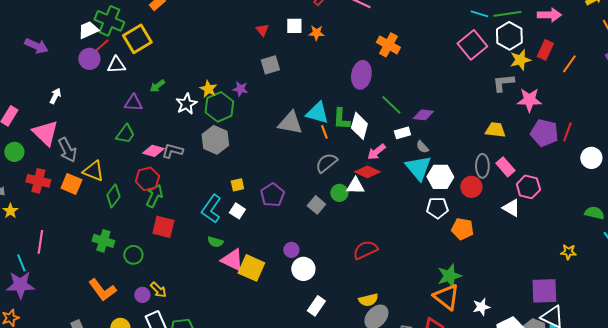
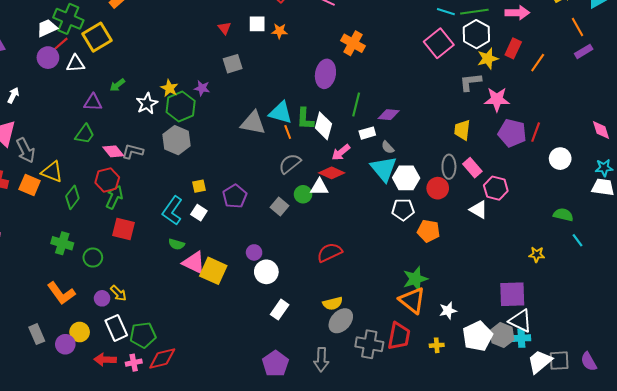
green line: (391, 105) -> (356, 104), turned 60
yellow trapezoid: (495, 130) -> (462, 130), turned -90
pink diamond: (153, 151) -> (113, 151), turned 35

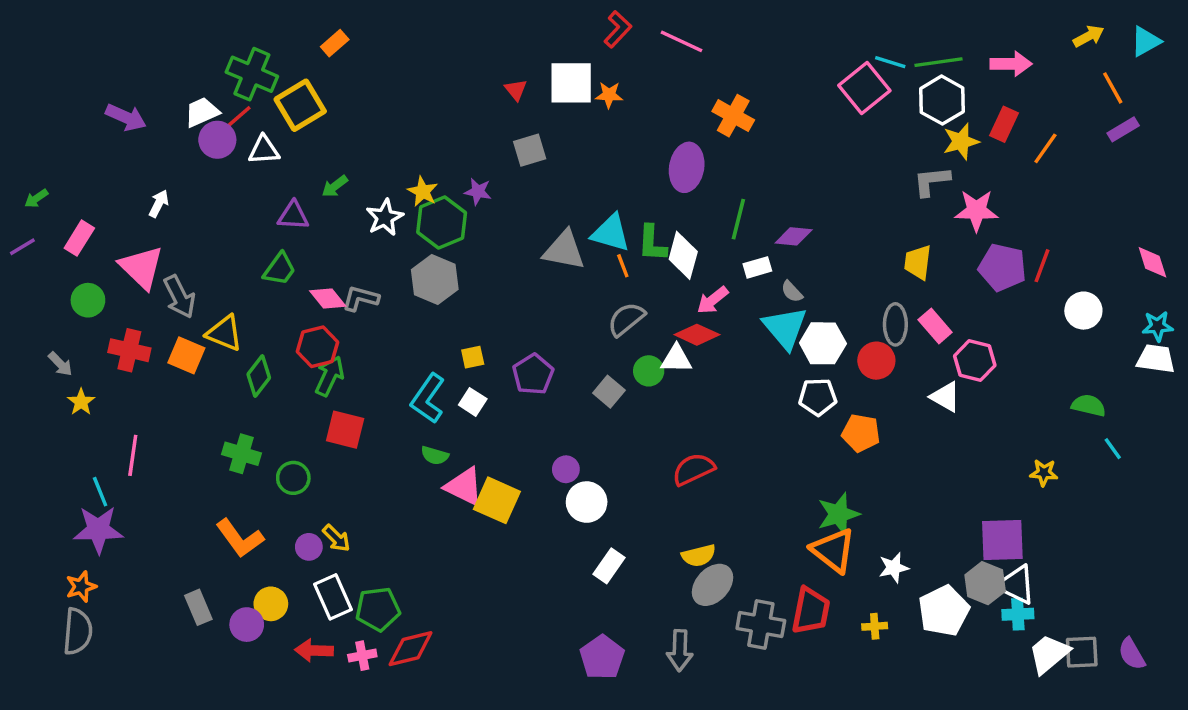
white square: (257, 24) -> (571, 83), size x1.6
white trapezoid: (47, 28) -> (202, 112), moved
pink square: (439, 43) -> (864, 88), moved
gray hexagon: (502, 335) -> (985, 583), moved

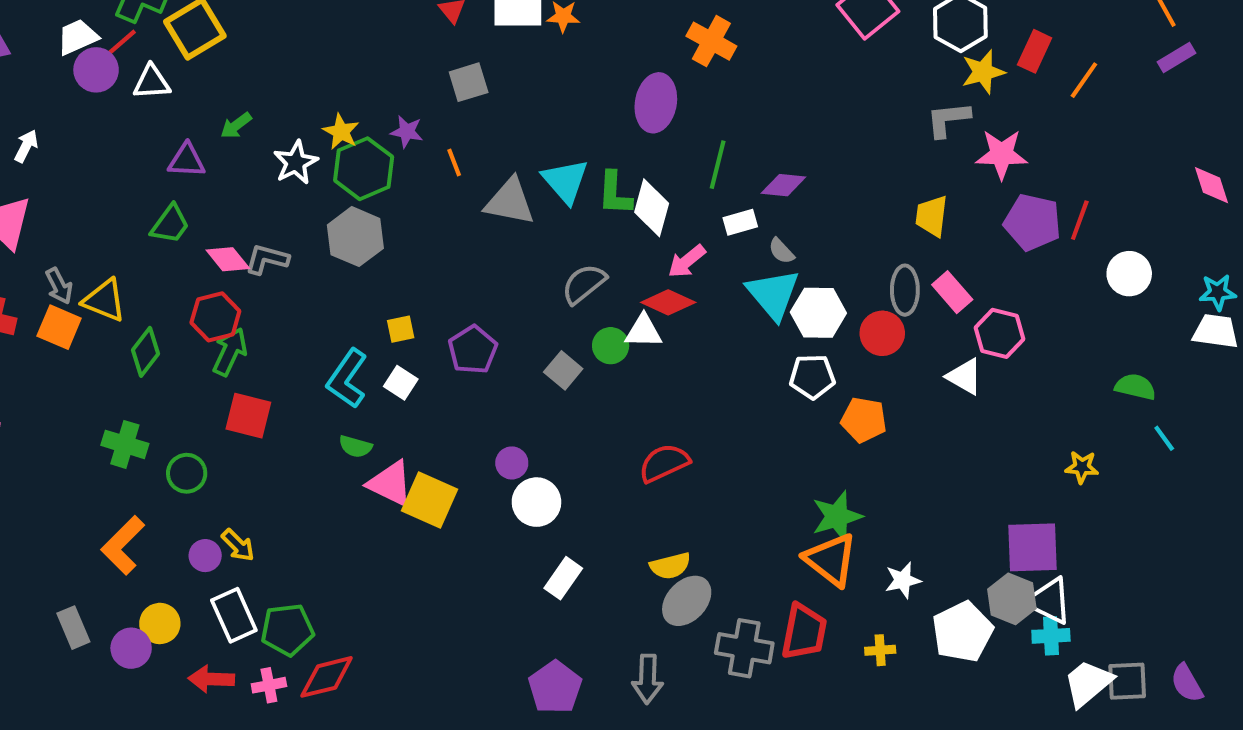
cyan triangle: (611, 233) -> (565, 181), turned 33
pink diamond: (1152, 262) -> (1212, 185), moved
orange line: (623, 266) -> (454, 162), moved
gray arrow: (179, 297) -> (59, 286), moved, size x0.7
orange L-shape: (240, 538) -> (123, 545), turned 81

